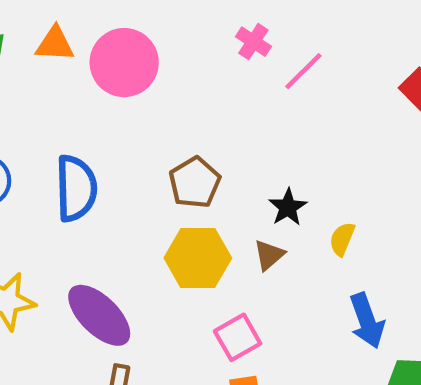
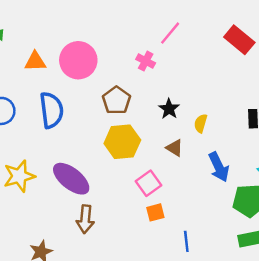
pink cross: (253, 42) -> (146, 61), moved
orange triangle: (55, 44) -> (35, 61), moved
pink circle: (124, 63) -> (78, 60), moved
brown triangle: (269, 255) -> (175, 148), moved, turned -42

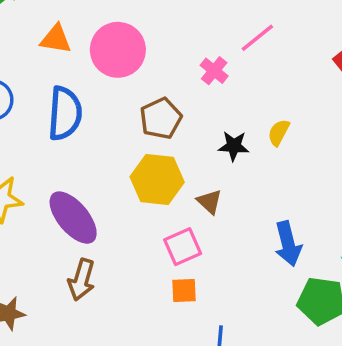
black star: (169, 109) -> (234, 146), turned 30
yellow semicircle: (201, 123) -> (279, 133), moved
brown triangle: (175, 148) -> (209, 202), moved

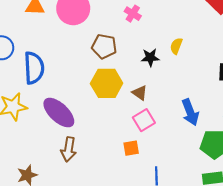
blue semicircle: (65, 113) -> (34, 68), moved
brown pentagon: (161, 118) -> (104, 46), turned -30
pink square: (183, 247) -> (144, 120), moved

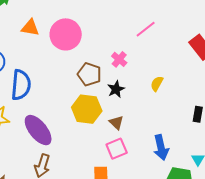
pink cross: (133, 14) -> (119, 59), moved
black star: (150, 57) -> (116, 89), moved, turned -30

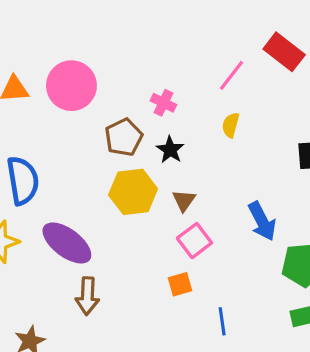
pink line: (146, 29) -> (231, 75), moved
brown pentagon: (89, 74) -> (124, 137), turned -30
brown triangle: (116, 122) -> (184, 201), turned 35

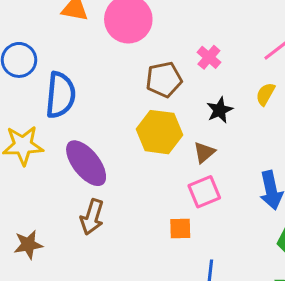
black star: (170, 150) -> (220, 110), moved

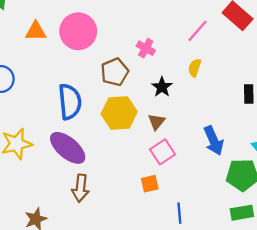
blue semicircle: (60, 95) -> (70, 102), moved

